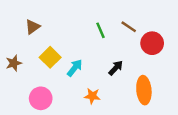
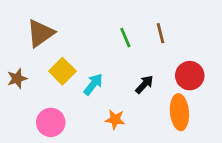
brown triangle: (32, 27) -> (40, 33), size x1.5
brown line: (129, 27) -> (160, 33), turned 42
red circle: (152, 43) -> (190, 76), moved

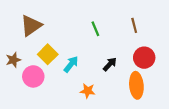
brown line: (160, 33) -> (134, 25), moved
pink circle: (51, 122) -> (33, 76), moved

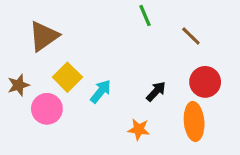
brown line: (134, 25) -> (191, 36), turned -32
green line: (95, 29) -> (145, 15), moved
orange star: (88, 91) -> (139, 129), moved

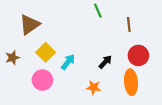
brown line: (191, 36) -> (129, 25), turned 40
pink circle: (47, 109) -> (42, 80), moved

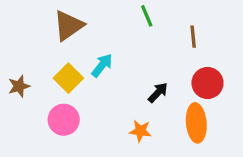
brown triangle: (30, 25) -> (68, 25), moved
cyan arrow: (68, 62) -> (102, 65), moved

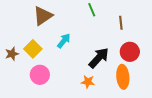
yellow square: (68, 78) -> (33, 49), moved
black arrow: (158, 93) -> (99, 58), size x1.6

